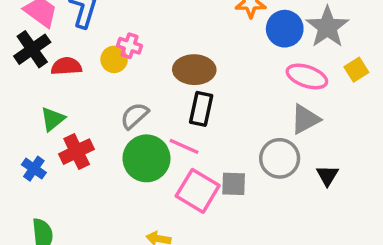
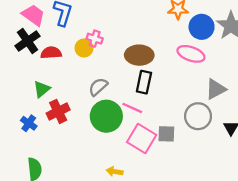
pink ellipse: (307, 76) -> (191, 54), moved

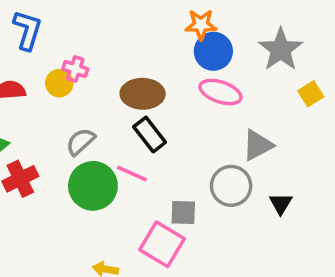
blue circle: (202, 27) -> (213, 51), moved
black rectangle: (144, 82) -> (150, 134), turned -50
pink square: (142, 139) -> (162, 244), moved

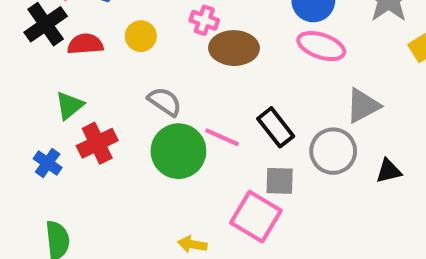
pink cross: (75, 69) -> (204, 20), moved
black rectangle: (150, 134) -> (276, 127), moved
gray semicircle: (81, 142) -> (165, 102), turned 76
black triangle: (281, 204) -> (389, 171), turned 45

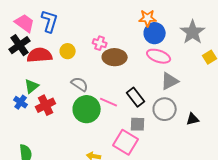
red semicircle: (85, 44) -> (40, 55), size x1.4
gray triangle: (363, 106) -> (170, 81), moved
blue cross: (48, 163) -> (21, 102), moved

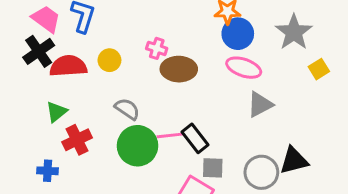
black rectangle: (136, 97) -> (195, 138), moved
blue cross: (21, 102) -> (48, 171), moved, turned -32
pink line: (109, 102) -> (170, 135), turned -30
gray circle: (165, 109) -> (261, 172), moved
black triangle: (193, 119) -> (294, 160), size x1.5

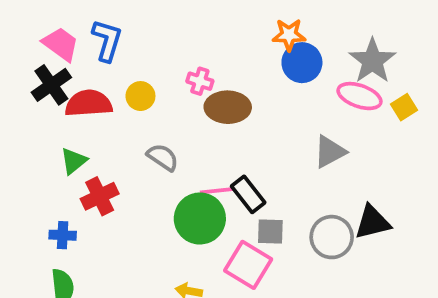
pink ellipse: (244, 68) -> (359, 96), moved
green circle: (138, 146) -> (200, 218), moved

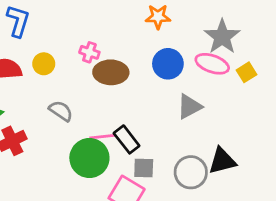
blue circle: (302, 63) -> (168, 64), moved

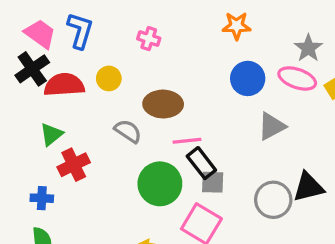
gray star: (222, 37) -> (308, 48), size x0.7
pink cross: (89, 52) -> (149, 39), moved
brown ellipse: (111, 72) -> (163, 104), moved
pink line: (102, 137) -> (187, 141), moved
gray square: (144, 168) -> (213, 182), moved

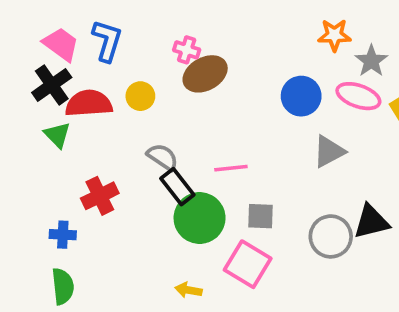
orange star: (237, 26) -> (334, 35), moved
brown ellipse: (163, 104) -> (205, 74), moved, turned -30
green triangle: (51, 134) -> (57, 135), moved, turned -35
black rectangle: (201, 163) -> (177, 187), moved

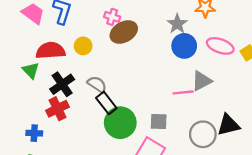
gray star: (371, 61) -> (177, 24), moved
black cross: (52, 85) -> (62, 84), moved
pink line: (231, 168) -> (183, 92), moved

